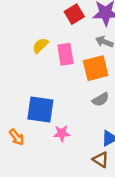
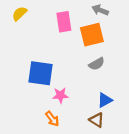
yellow semicircle: (40, 46) -> (19, 14), moved
orange arrow: (17, 137) -> (52, 119), moved

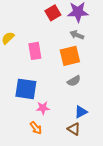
pink rectangle: (64, 22) -> (35, 51), moved

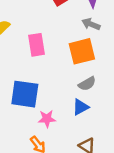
blue triangle: (81, 112) -> (81, 107), moved

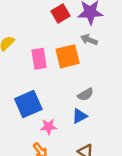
orange square: (82, 51) -> (68, 56), moved
blue square: (25, 94) -> (28, 104), turned -32

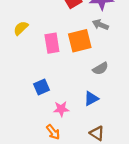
gray semicircle: (86, 94) -> (100, 69), moved
blue square: (28, 104) -> (42, 87), size x0.6

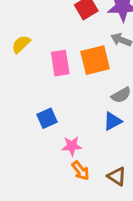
blue triangle: (91, 99) -> (112, 121), moved
orange arrow: (53, 132) -> (80, 171), moved

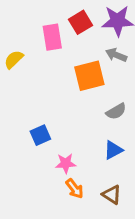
pink rectangle: (60, 63) -> (52, 37), moved
blue triangle: (112, 121) -> (113, 150), moved

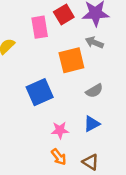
blue square: (40, 135) -> (40, 92), moved, size x1.5
pink star: (66, 163) -> (60, 130), moved

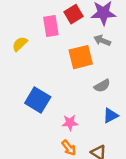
blue square: (40, 92) -> (38, 100), moved, turned -35
blue triangle: (92, 124) -> (110, 116), moved

